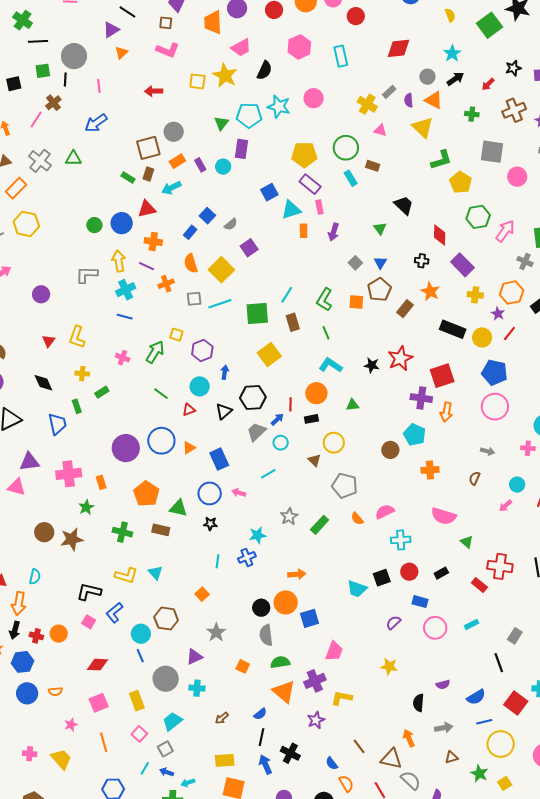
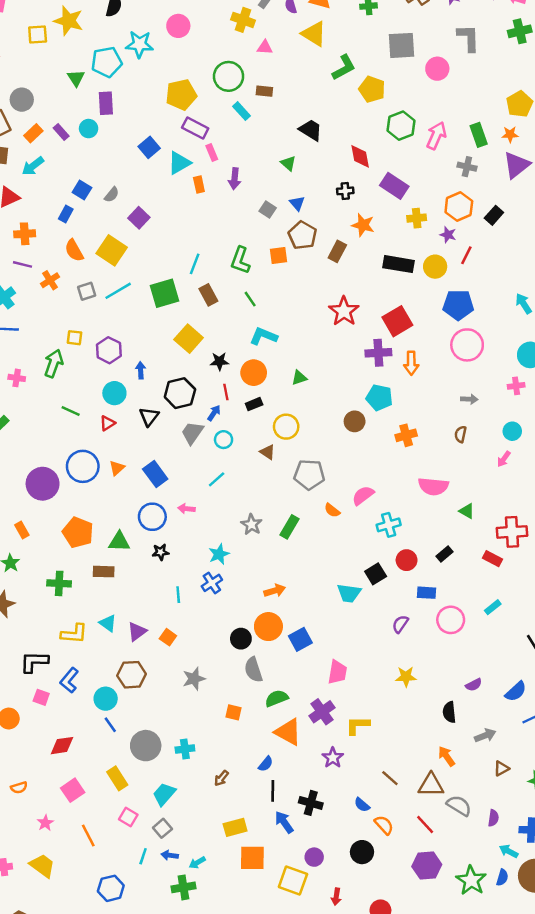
black star: (372, 365) -> (219, 361), moved
gray star: (216, 632) -> (194, 679), turned 30
purple triangle: (194, 657) -> (137, 632), moved

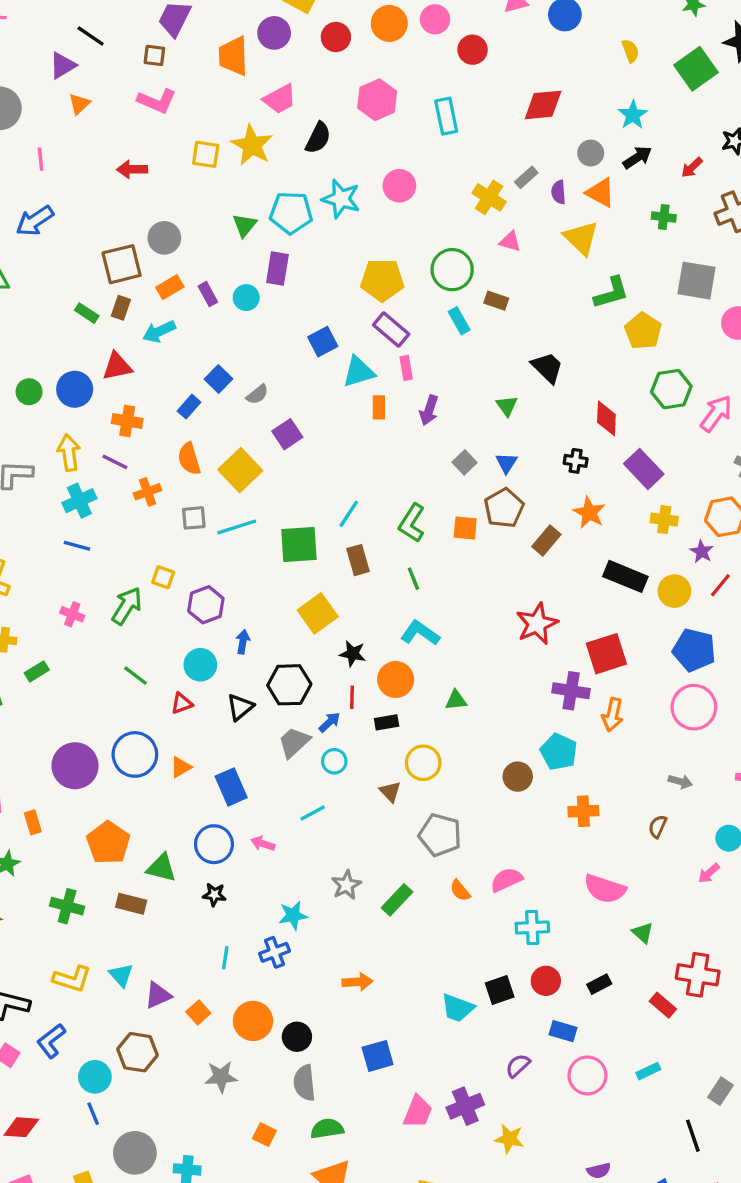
orange circle: (268, 627) -> (253, 1021), moved
purple cross: (322, 712) -> (465, 1106), moved

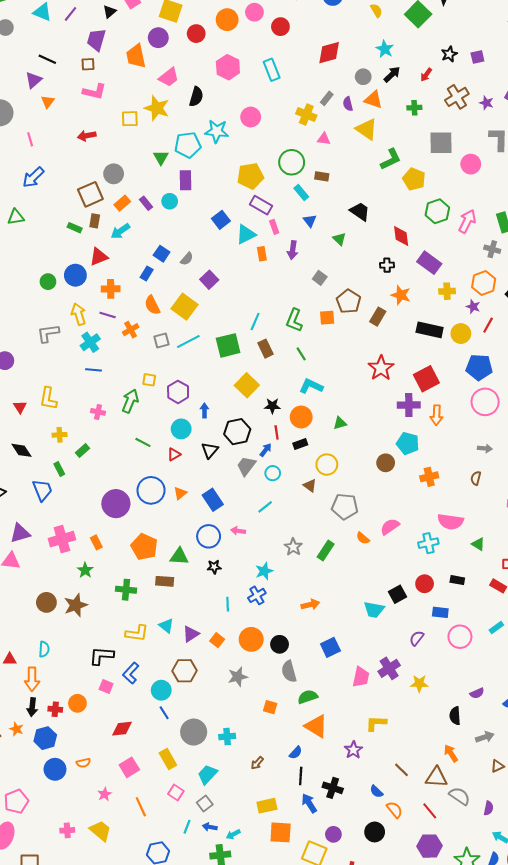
blue triangle: (506, 463) -> (310, 221), moved
cyan cross: (532, 927) -> (428, 543), moved
black rectangle: (599, 984) -> (457, 580), turned 48

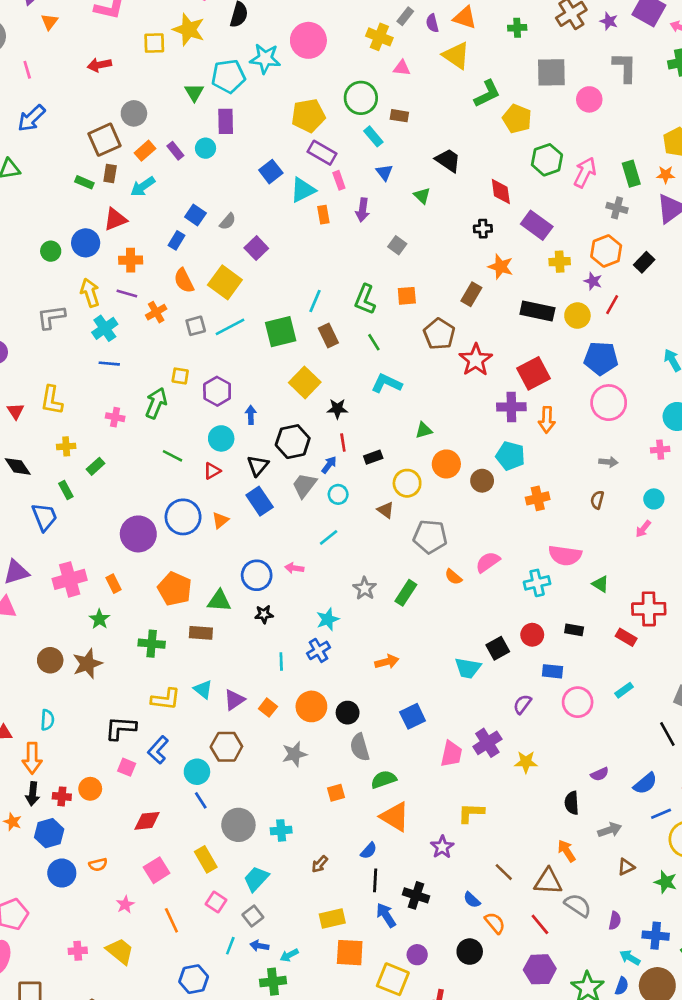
pink circle: (251, 117) -> (308, 40), size x1.4
brown pentagon: (349, 301) -> (439, 334), moved
orange circle: (301, 417) -> (446, 464), moved
blue rectangle: (213, 500) -> (260, 501), moved
orange square: (270, 707) -> (336, 793), turned -32

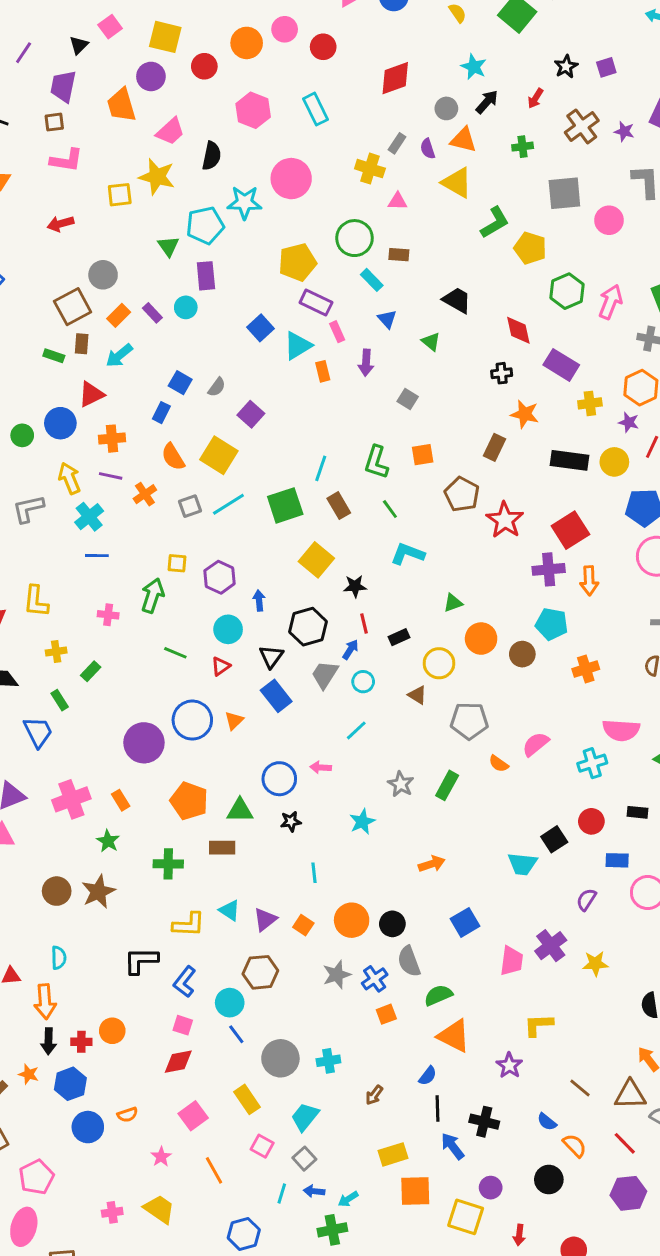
blue cross: (318, 650) -> (375, 979), moved
pink square: (127, 767) -> (183, 1025), moved

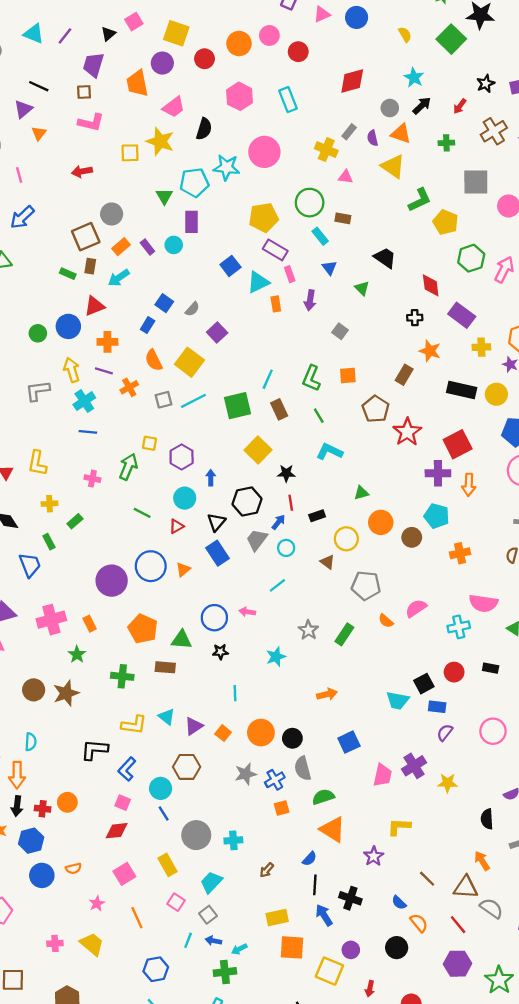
blue rectangle: (617, 860) -> (437, 707), moved

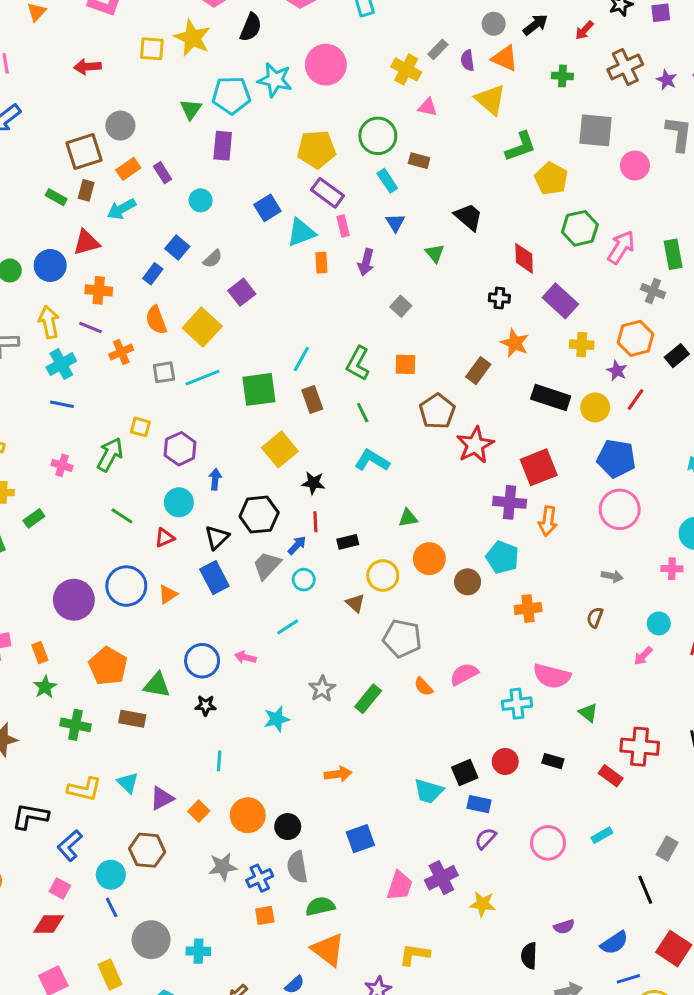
cyan circle: (174, 245) -> (201, 200), moved
green star: (77, 654) -> (45, 687), moved

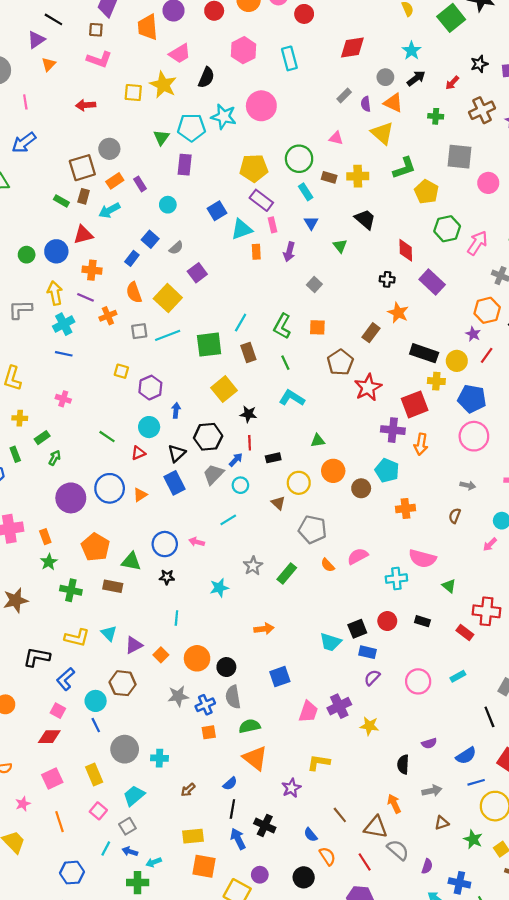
yellow cross: (406, 69) -> (358, 176), moved, turned -30
yellow cross: (582, 345) -> (436, 381), moved
green arrow: (110, 455) -> (55, 458), moved, size x0.6

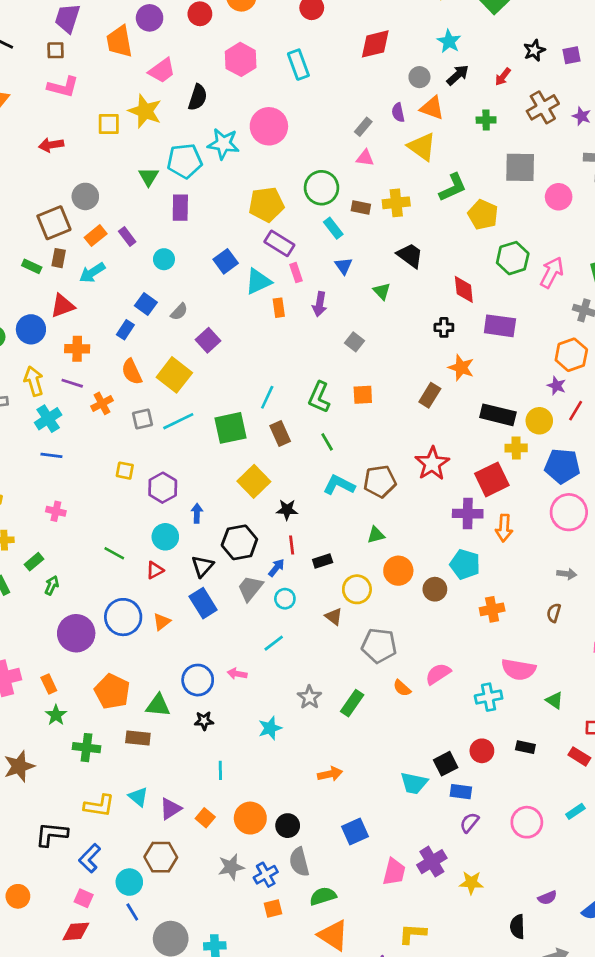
gray rectangle: (344, 96) -> (363, 127), moved
purple rectangle: (432, 282) -> (500, 326), turned -30
brown pentagon: (340, 362) -> (380, 481), moved, turned 30

